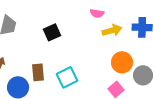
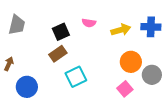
pink semicircle: (97, 13) -> (89, 23), moved
brown rectangle: (38, 72) -> (58, 54), moved, turned 60

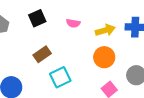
black square: (61, 32) -> (37, 18), moved
orange circle: (131, 62) -> (104, 57), moved

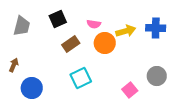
brown rectangle: (42, 54) -> (71, 44), moved
orange circle: (104, 57) -> (105, 43), moved

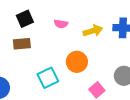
orange circle: (105, 43) -> (77, 62), moved
brown rectangle: (71, 44) -> (22, 44), moved, turned 30

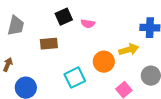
black square: (25, 19) -> (64, 17), moved
yellow arrow: (93, 31) -> (129, 50), moved

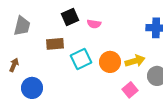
yellow arrow: (129, 50) -> (135, 61), moved
cyan square: (75, 78) -> (81, 59), moved

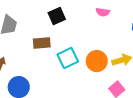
pink semicircle: (94, 24) -> (103, 12), moved

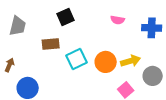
pink semicircle: (103, 12) -> (118, 20), moved

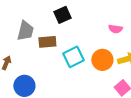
pink semicircle: (118, 20) -> (115, 29), moved
gray trapezoid: (18, 26) -> (25, 31), moved

